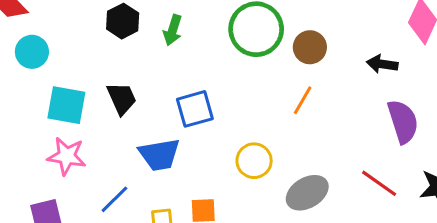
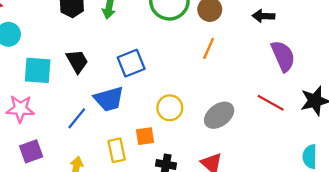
pink star: (67, 156) -> (20, 109), moved
yellow circle: (254, 161) -> (170, 108), moved
blue line: (114, 199) -> (77, 118), moved

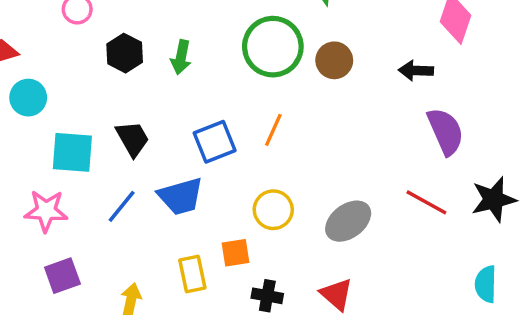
orange line: (209, 48) -> (273, 130), moved
blue line: (77, 118) -> (122, 206), moved

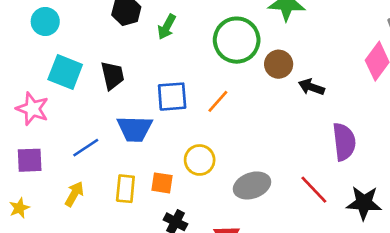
black arrow: (416, 71) -> (311, 87), moved
blue line: (122, 206) -> (86, 148), moved

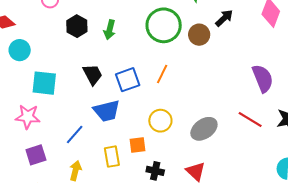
black trapezoid: (112, 75) -> (93, 74), moved
black arrow: (311, 87) -> (224, 18), moved, turned 132

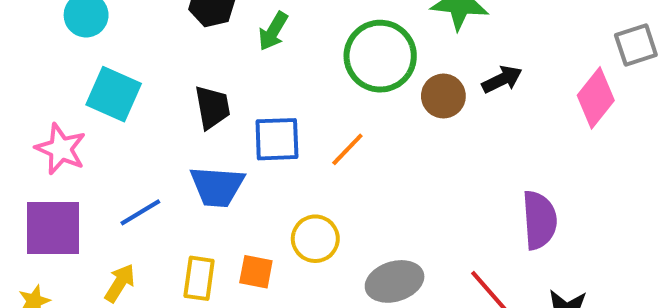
purple square: (36, 155) -> (53, 228), size x1.5

